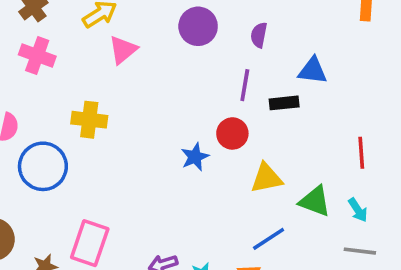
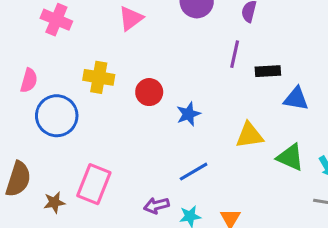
blue triangle: (313, 71) -> (296, 99), moved
red circle: (232, 133) -> (149, 92), moved
blue line: (269, 239) -> (194, 172), moved

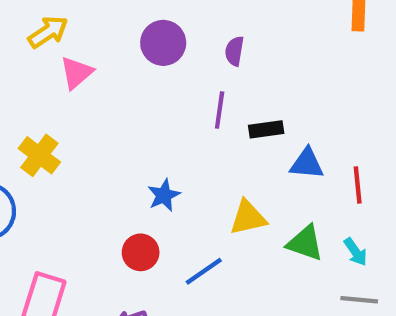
yellow cross: (99, 77) -> (39, 155), turned 32
red circle: (149, 92) -> (141, 252), moved
blue line: (194, 172) -> (204, 271), moved

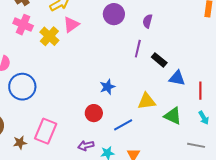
black rectangle: (266, 129) -> (159, 60), turned 42
yellow cross: (39, 155) -> (49, 36), moved
cyan arrow: (356, 252) -> (204, 118), moved

